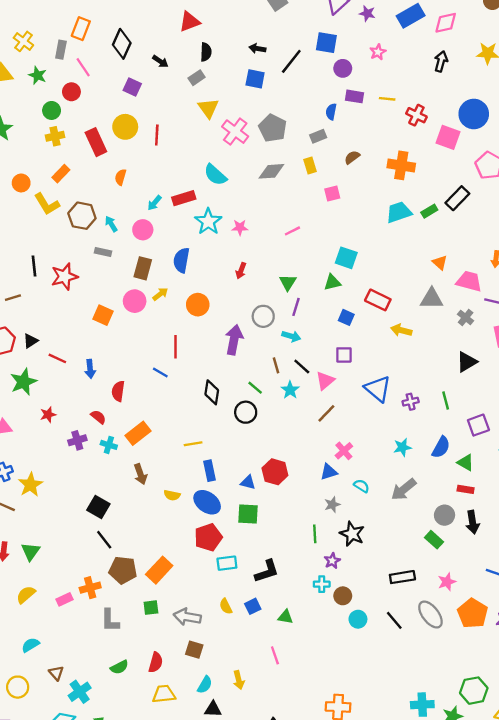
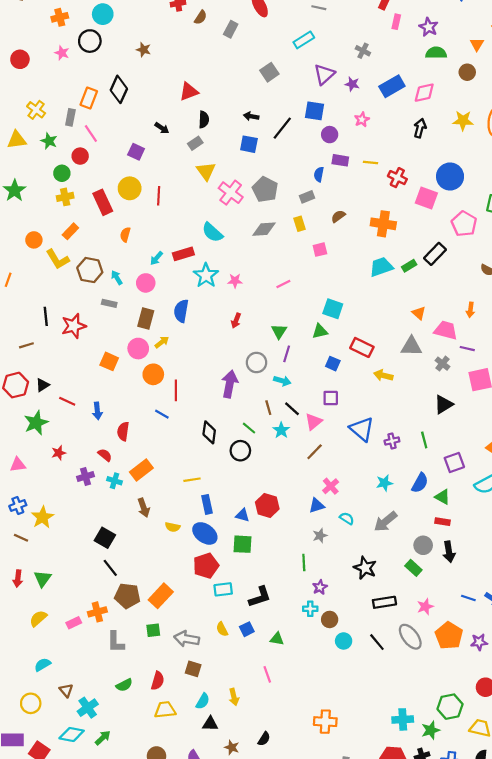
black diamond: (122, 44) -> (119, 89), moved
orange circle: (198, 305) -> (153, 374), moved
black star: (352, 534) -> (365, 568), moved

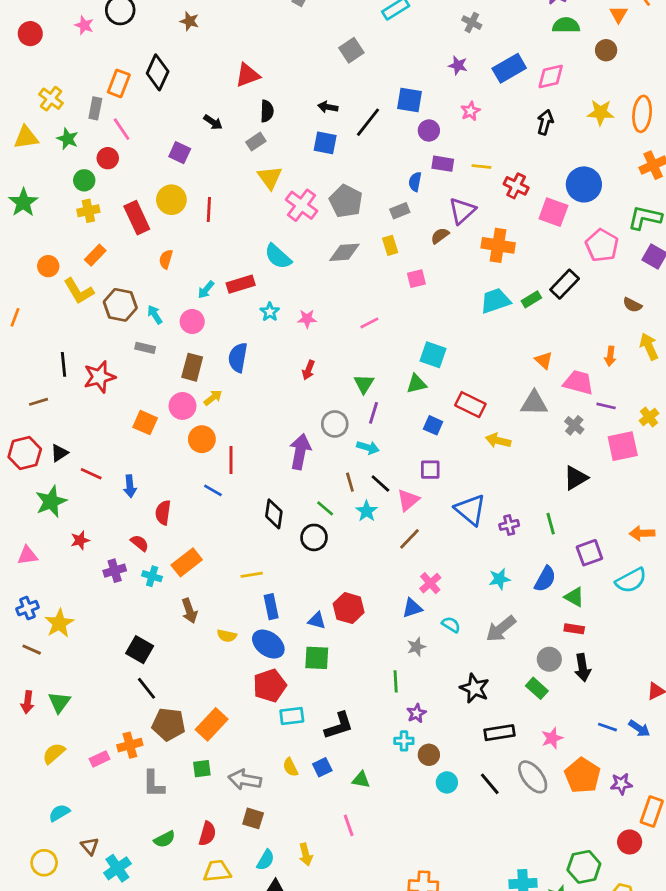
purple triangle: (324, 74) -> (462, 211), moved
cyan star: (206, 275) -> (270, 312), size x0.6

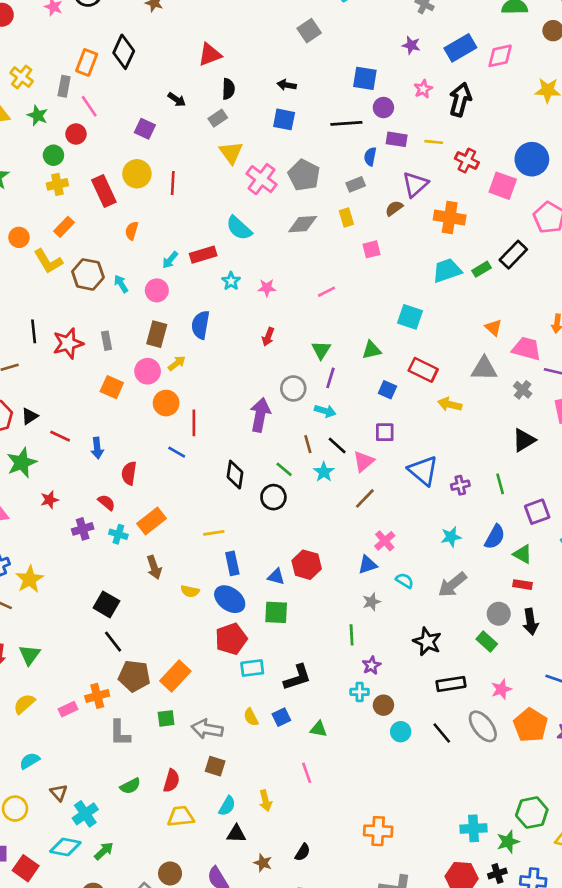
black line: (368, 122) -> (346, 123), moved, turned 48
black arrow: (545, 122) -> (460, 100), moved, size x1.4
gray rectangle: (145, 348) -> (106, 341), moved, turned 66
cyan square: (433, 355) -> (410, 317), moved

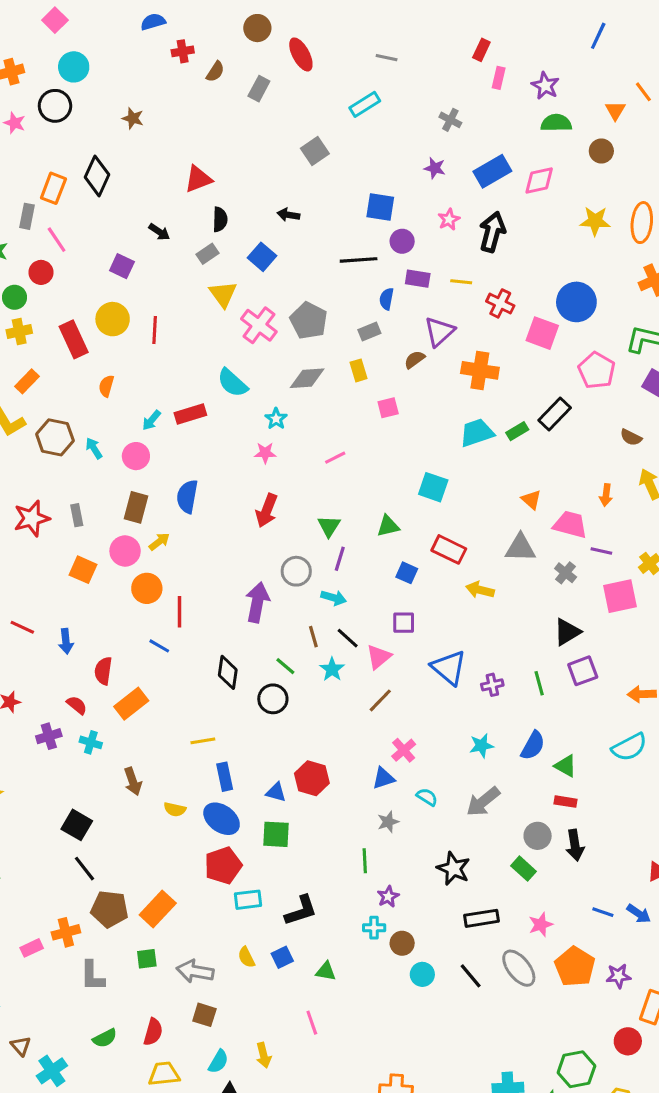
blue square: (284, 119) -> (262, 257), moved, turned 30
cyan star: (231, 281) -> (276, 419), moved
red arrow: (268, 337) -> (267, 511), size x1.5
purple square: (537, 512) -> (583, 671), moved
orange rectangle: (152, 521) -> (131, 704), moved

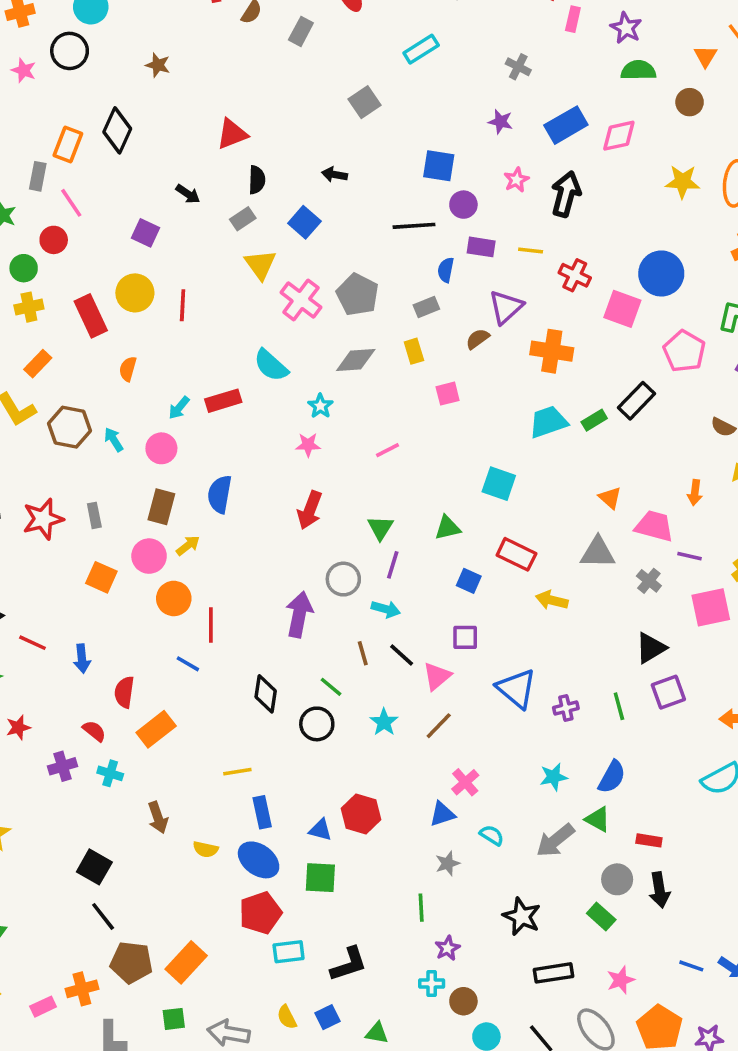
cyan star: (332, 669) -> (384, 722), moved
green triangle: (566, 766) -> (598, 819), moved

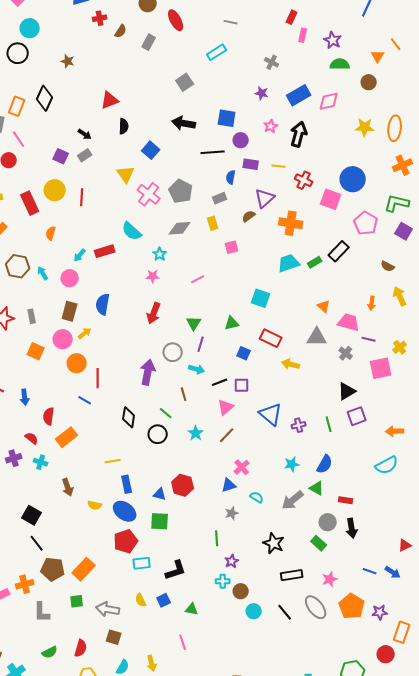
black arrow: (335, 175) -> (184, 123), moved, size x1.6
gray rectangle: (243, 219) -> (85, 155), moved
black line: (402, 655) -> (220, 382), moved, turned -63

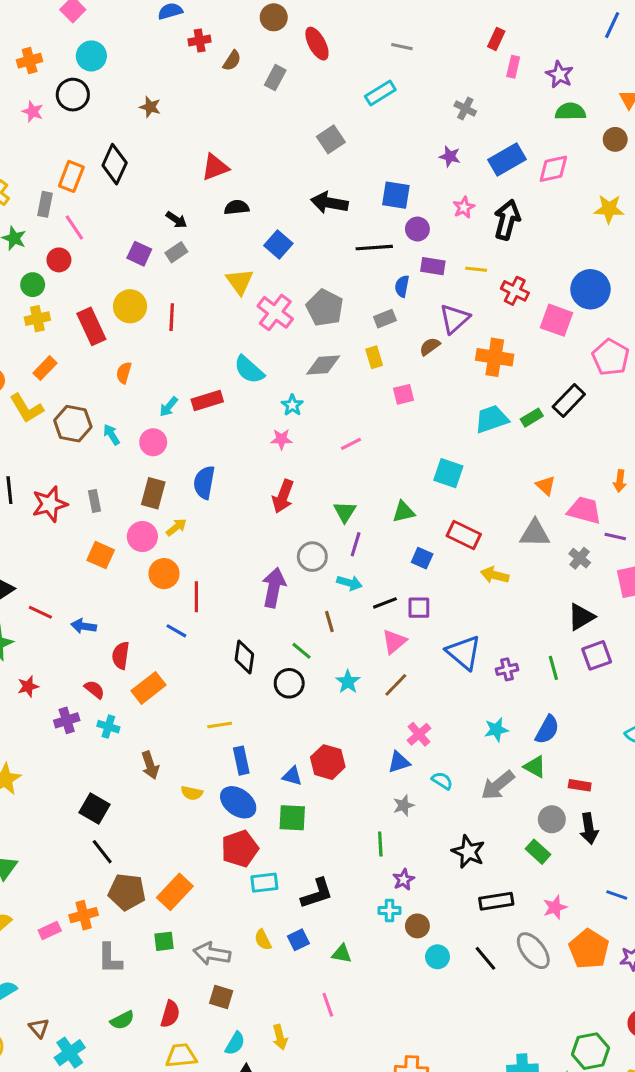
black semicircle: (124, 126) -> (237, 207), turned -98
blue arrow: (25, 397) -> (84, 626), turned 105

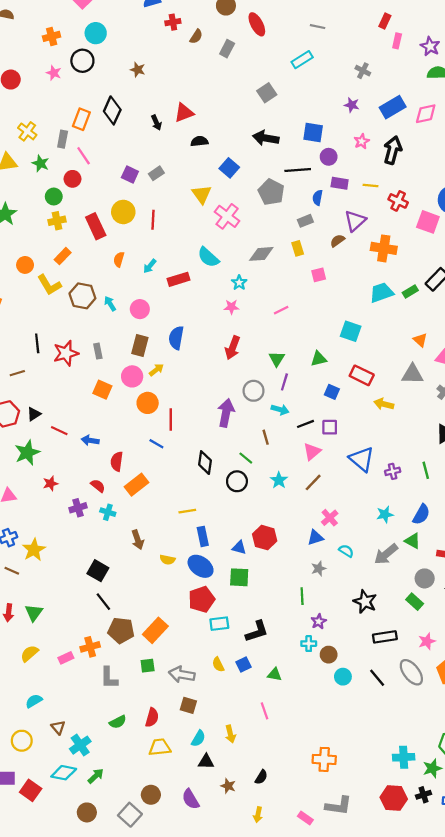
black arrow: (176, 220) -> (156, 123), moved, turned 32
gray pentagon: (325, 308) -> (271, 192), moved
cyan arrow: (169, 407) -> (150, 266), moved

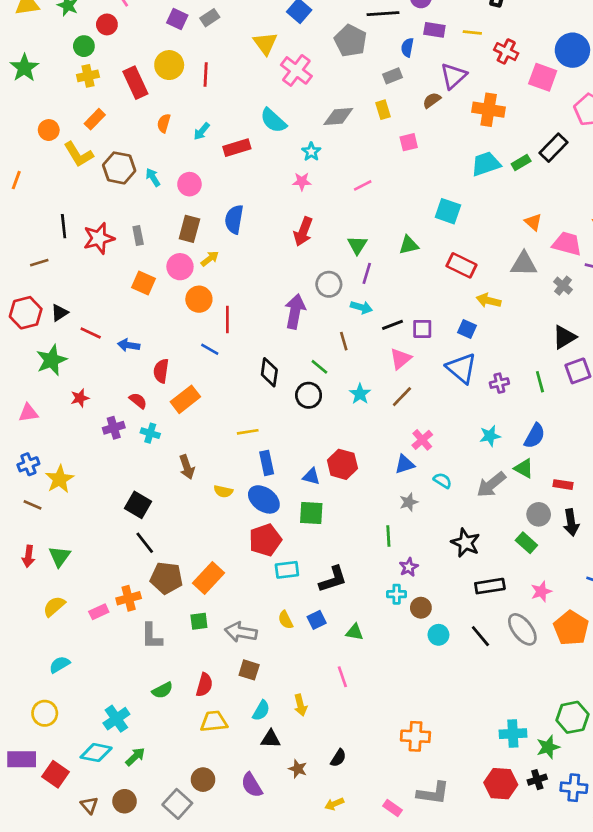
blue square: (332, 392) -> (467, 329), moved
brown triangle: (58, 727) -> (89, 805), moved
yellow arrow: (258, 815) -> (334, 804), turned 56

